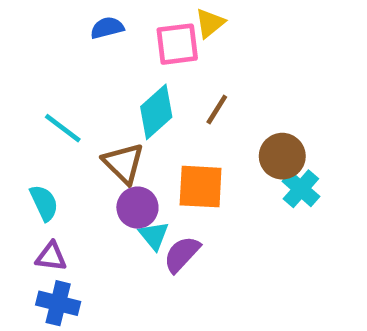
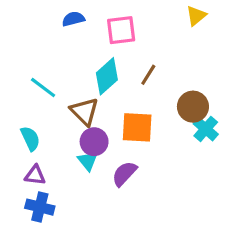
yellow triangle: (210, 23) -> (196, 16), moved
cyan triangle: (154, 236) -> (88, 161), moved

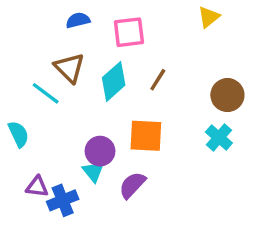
brown circle: (193, 107) -> (227, 95), moved
brown triangle: (85, 111) -> (69, 68), moved
cyan semicircle: (30, 139) -> (18, 134), moved
blue cross: (40, 207) -> (63, 200), moved, turned -36

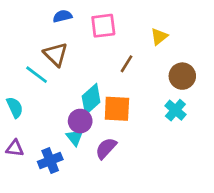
yellow triangle: (209, 17) -> (159, 37), moved
cyan diamond: (114, 81) -> (91, 99), moved
purple triangle: (37, 187) -> (15, 148), moved

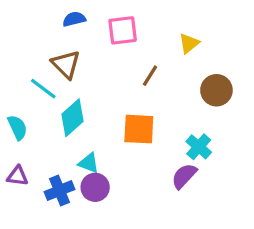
cyan diamond: (91, 99) -> (72, 118), moved
cyan cross: (175, 110) -> (199, 147), moved
purple circle: (80, 121) -> (95, 187), moved
cyan triangle: (75, 137) -> (89, 163), turned -30
purple semicircle: (106, 148) -> (184, 176), moved

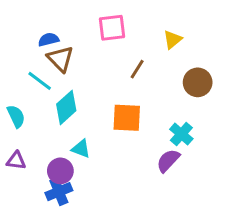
blue semicircle: (74, 19) -> (49, 40), moved
purple circle: (95, 187) -> (60, 171), moved
blue cross: (60, 191) -> (59, 192), moved

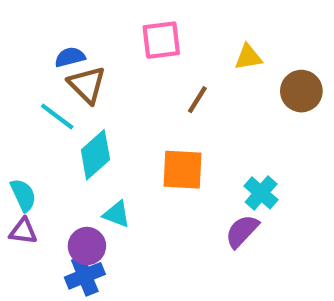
yellow triangle: (173, 40) -> (248, 57), turned 30
brown circle: (198, 82) -> (301, 91), moved
cyan semicircle: (16, 116) -> (23, 195), moved

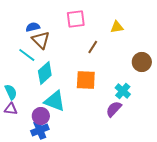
brown circle: (301, 91) -> (142, 62), moved
cyan triangle: (117, 214) -> (55, 101), size x1.6

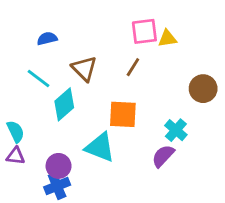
pink square: (76, 19) -> (144, 31), moved
brown triangle: (41, 40) -> (84, 69), moved
cyan triangle: (55, 101) -> (100, 147), moved

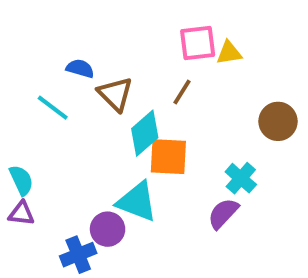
blue semicircle: (47, 39) -> (80, 68), moved, turned 30
cyan diamond: (64, 104) -> (145, 133), moved
purple circle: (59, 166) -> (108, 229), moved

